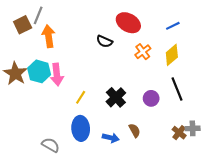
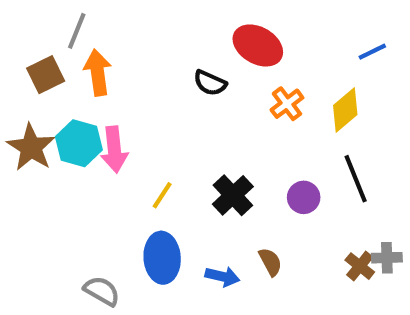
brown square: (23, 25) -> (46, 75), moved
blue line: (173, 26) -> (372, 52), moved

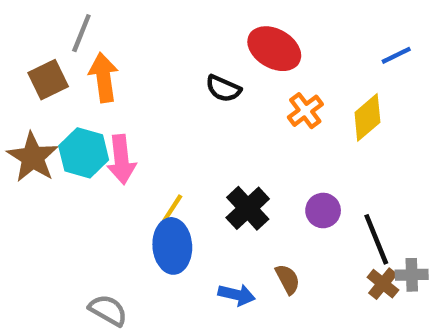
black line: (356, 179) -> (376, 239), moved
blue ellipse: (162, 258) -> (172, 246), moved

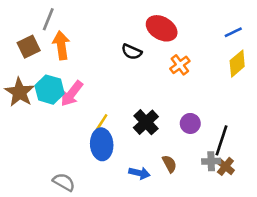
yellow diamond: (367, 117) -> (237, 64), moved
pink arrow: (121, 159) -> (72, 93), turned 44
black line: (376, 239) -> (222, 140), turned 40
gray cross: (412, 275) -> (211, 161), moved

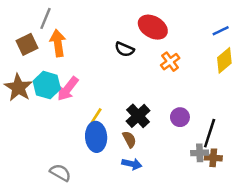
brown semicircle: (169, 164) -> (129, 139), moved
brown cross: (225, 166) -> (213, 158), turned -35

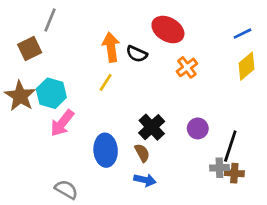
orange arrow: (58, 43) -> (111, 47), moved
pink arrow: (68, 89) -> (62, 123), moved
yellow line: (96, 116) -> (106, 82), moved

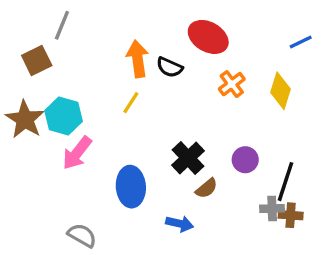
yellow diamond: (247, 66) -> (280, 91), moved, turned -32
brown semicircle: (142, 153) -> (207, 188), moved, turned 78

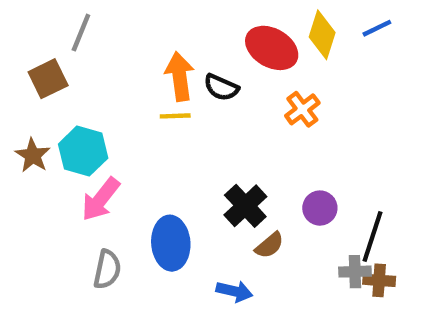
blue line: (301, 42) -> (377, 28), moved
yellow diamond: (280, 91) -> (322, 35), moved
yellow line: (131, 103) -> (175, 116), moved, turned 55
brown star: (25, 119) -> (33, 155), size x0.7
gray semicircle: (82, 235) -> (107, 269), moved, turned 72

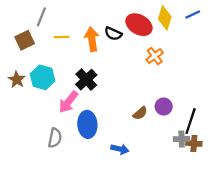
black semicircle: (221, 87) -> (113, 34), moved
yellow line: (175, 116) -> (62, 37), moved
pink arrow: (101, 199) -> (68, 102), moved
black cross: (245, 206) -> (86, 80), moved
brown semicircle: (269, 245) -> (140, 113), moved

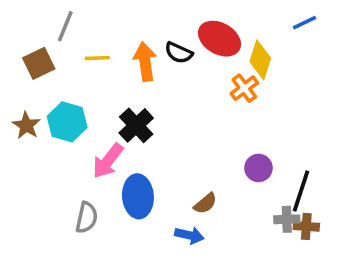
yellow diamond: (165, 18) -> (260, 60), moved
brown semicircle: (140, 113) -> (205, 203), moved

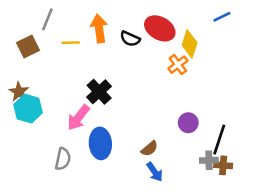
orange arrow: (145, 62) -> (99, 28), moved
cyan hexagon: (67, 122) -> (28, 109), moved
blue arrow: (189, 235) -> (155, 172), moved, turned 42

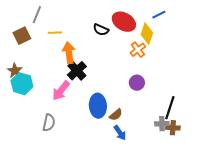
blue line: (222, 17) -> (159, 15), moved
orange arrow: (99, 28) -> (69, 53), moved
purple circle: (188, 123) -> (137, 83), moved
blue ellipse: (100, 143) -> (98, 106), moved

